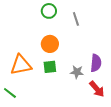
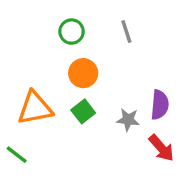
green circle: (49, 11) -> (72, 32), moved
green square: (50, 67) -> (83, 111), turned -32

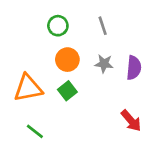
purple semicircle: (160, 105) -> (134, 68), moved
gray star: (128, 120) -> (104, 64), moved
green line: (17, 155) -> (35, 131), moved

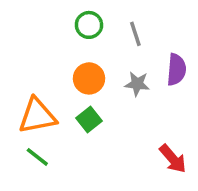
green circle: (58, 26) -> (89, 25), moved
purple semicircle: (134, 68) -> (176, 70), moved
green line: (35, 131) -> (37, 157), moved

